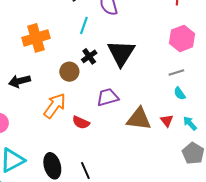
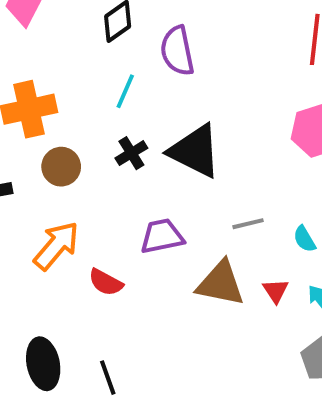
black triangle: (121, 53) -> (195, 151), turned -40
brown circle: (69, 72) -> (61, 167), moved
gray line: (176, 72) -> (248, 224), moved

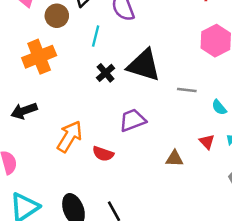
brown circle: (61, 167) -> (57, 16), moved
gray line: (248, 224) -> (187, 90), moved, turned 30
brown triangle: (221, 283) -> (174, 158), moved, size x0.6

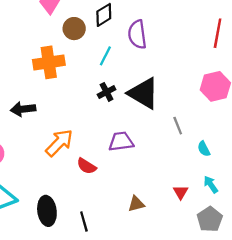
gray line: (187, 90) -> (178, 126), turned 48
red triangle: (207, 142) -> (181, 192), moved
brown triangle: (174, 158) -> (136, 204), moved, turned -30

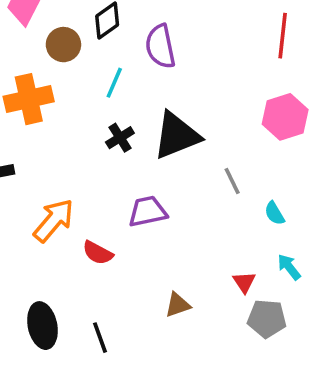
black triangle: (144, 93) -> (177, 136), turned -48
gray pentagon: (210, 219) -> (267, 319), moved, turned -30

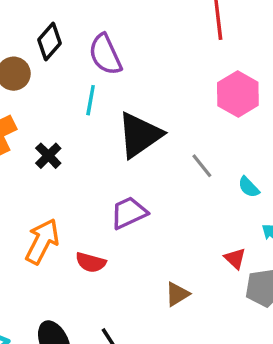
cyan line: (114, 83) -> (91, 100), moved
black cross: (120, 138) -> (48, 156), moved

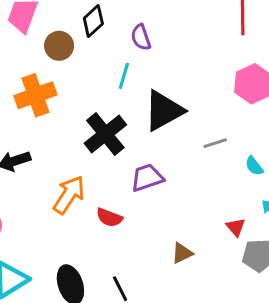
purple semicircle: (105, 55) -> (141, 37), size x0.7
black cross: (48, 156) -> (105, 134), moved, size x1.8
gray line: (202, 166) -> (215, 143), turned -75

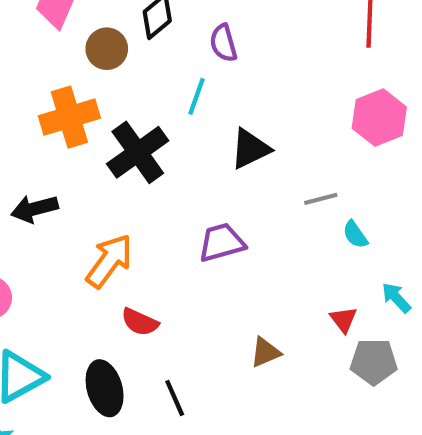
black triangle: (164, 111) -> (250, 149), size x0.7
black cross: (105, 134) -> (138, 152), moved
cyan semicircle: (254, 166) -> (355, 235), moved
red semicircle: (109, 218) -> (140, 322), moved

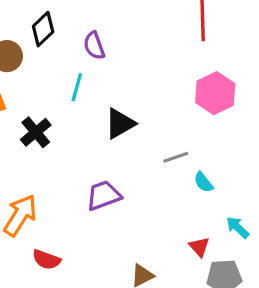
black cross: (138, 152) -> (36, 132), size x0.7

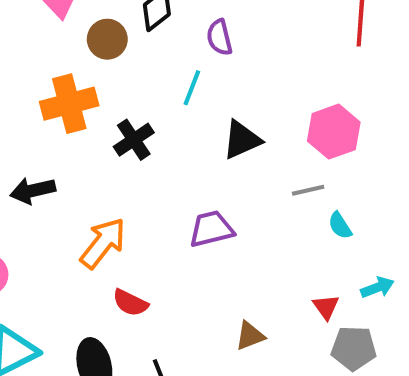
pink hexagon: (215, 93) -> (334, 132), moved
cyan arrow: (238, 227) -> (377, 287), turned 110

